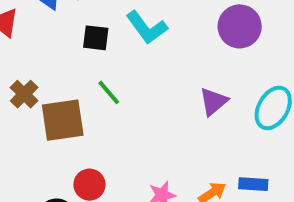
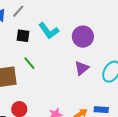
purple circle: (240, 26) -> (83, 37), moved

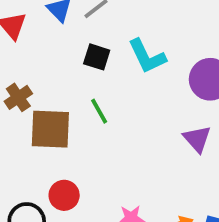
purple triangle: (82, 68) -> (197, 139), turned -42

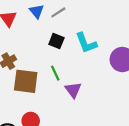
purple triangle: (197, 139) -> (73, 90), moved

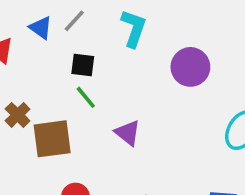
cyan L-shape: (86, 43) -> (134, 28), moved, turned -125
green line: (55, 73) -> (86, 97), moved

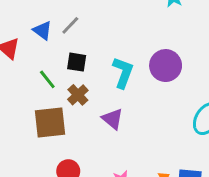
cyan L-shape: (134, 28) -> (123, 73), moved
green line: (86, 97) -> (47, 79), moved
brown cross: (18, 115) -> (78, 95), moved

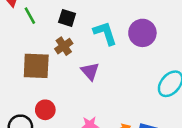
cyan L-shape: (123, 73) -> (105, 33), turned -48
green line: (47, 79) -> (30, 16), moved

